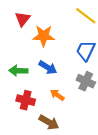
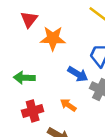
blue arrow: (48, 67) -> (78, 74), moved
red cross: (26, 100) -> (33, 111), turned -30

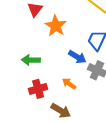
orange star: (53, 38) -> (56, 26), turned 30

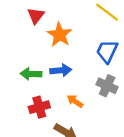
blue arrow: (77, 57) -> (61, 70), moved, turned -36

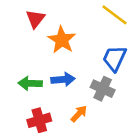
gray cross: (107, 86) -> (103, 89), moved
orange arrow: (75, 101) -> (79, 114), turned 98

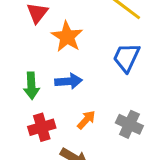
green arrow: (30, 83) -> (31, 86), turned -95
gray cross: (103, 89) -> (129, 124), moved

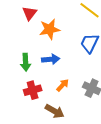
orange star: (67, 37) -> (50, 29), turned 30

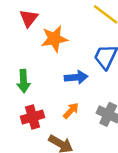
blue arrow: (51, 59) -> (76, 77), moved

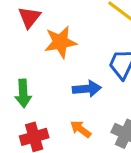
orange arrow: (71, 111) -> (81, 129), turned -96

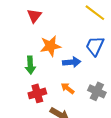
orange star: (60, 42) -> (50, 46), moved

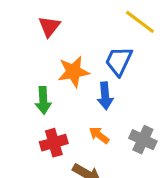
blue trapezoid: (95, 46) -> (119, 61), moved
blue arrow: (72, 62) -> (105, 96), turned 90

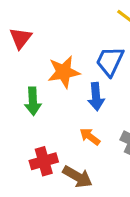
red triangle: (49, 26) -> (21, 38), moved
red cross: (54, 143) -> (44, 161), moved

